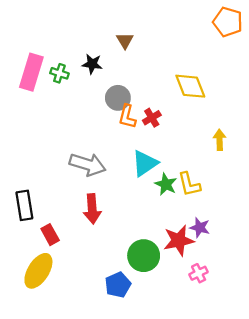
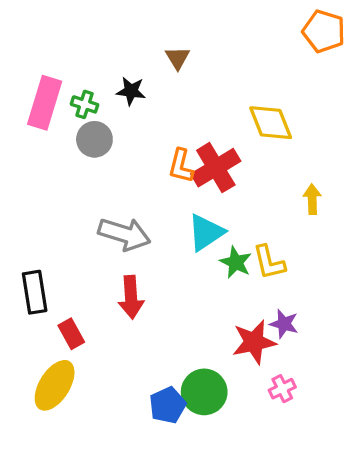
gray circle: (118, 98) -> (94, 139), moved
red cross: (152, 118) -> (216, 168), size x1.8
green circle: (144, 256) -> (204, 392), moved

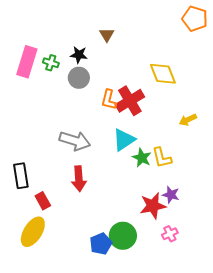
gray circle: (94, 139) -> (79, 78), moved
yellow arrow: (312, 199) -> (188, 120), turned -114

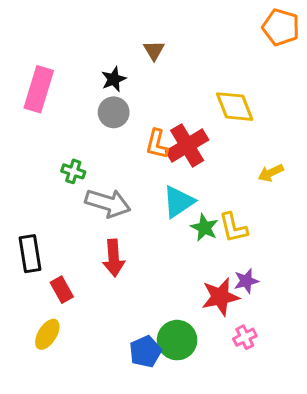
black star: (79, 55) -> (114, 79), turned -30
green cross: (51, 63) -> (73, 171), moved
purple star: (171, 195) -> (246, 281), turned -30
yellow ellipse: (33, 232) -> (47, 334), size x0.7

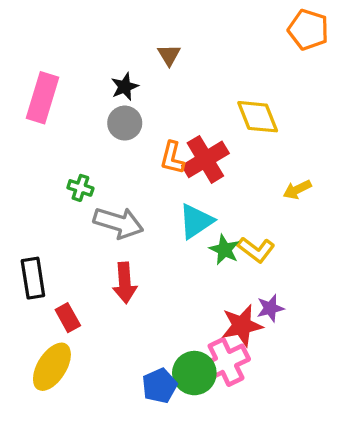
yellow L-shape: (233, 228) -> (256, 250), turned -40
yellow ellipse: (47, 334) -> (52, 367), size x1.4
pink cross: (245, 337) -> (226, 362), moved, size x1.8

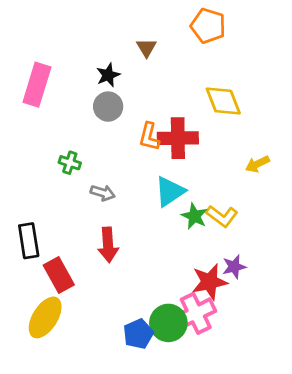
orange pentagon: (308, 30) -> (208, 26), moved
red cross: (205, 159) -> (178, 138), turned 30
gray arrow: (118, 223) -> (103, 193), size x0.6
red rectangle: (68, 318) -> (59, 275), size x1.4

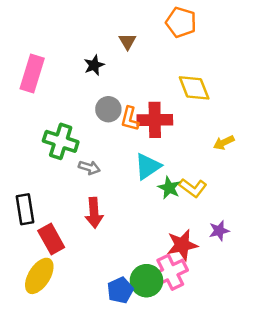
gray circle: (108, 107) -> (108, 109), moved
green cross: (70, 163) -> (61, 141), size x1.8
purple star: (234, 267) -> (219, 231), moved

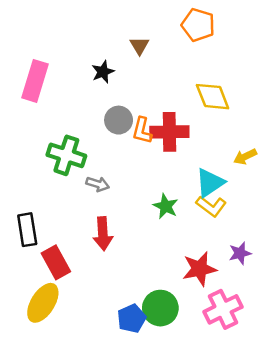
cyan triangle: (148, 166) -> (210, 183), moved
green star: (169, 188) -> (166, 206), moved
pink cross: (170, 272) -> (223, 309), moved

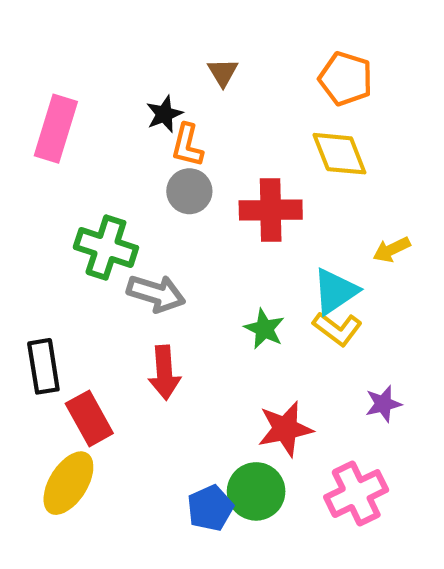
orange pentagon: (198, 25) -> (346, 79), moved
orange L-shape: (142, 131) -> (187, 145), moved
gray arrow: (98, 184) -> (156, 293), size x1.5
red star: (199, 269) -> (285, 429), moved

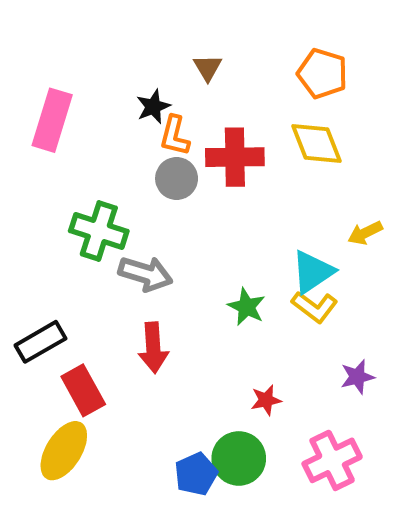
red cross: (271, 210) -> (235, 157), moved
black rectangle: (43, 366) -> (40, 342), turned 69
red star: (285, 429) -> (266, 400), size x0.6

